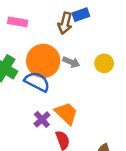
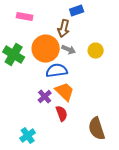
brown arrow: (65, 23) -> (64, 29), moved
blue semicircle: (37, 82) -> (57, 71), moved, turned -35

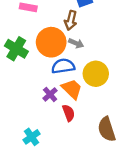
yellow circle: (96, 51) -> (96, 74), moved, size x1.5

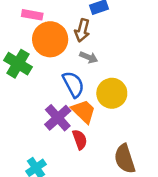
orange circle: (51, 42) -> (50, 39), moved
blue semicircle: (63, 66) -> (73, 84), turned 70
purple cross: (50, 94) -> (58, 118), size x1.5

